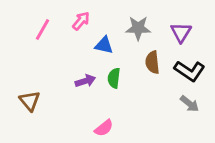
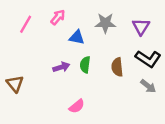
brown semicircle: (152, 62) -> (117, 67), moved

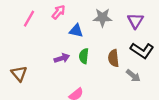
gray arrow: (148, 86) -> (133, 76), moved

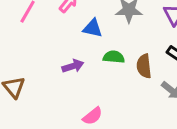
green semicircle: (84, 56) -> (114, 57), moved, turned 88

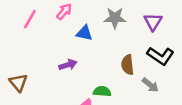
green semicircle: (114, 57) -> (102, 91), moved

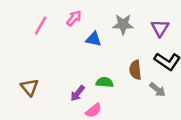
purple arrow: (68, 65) -> (78, 93), moved, turned 147
green semicircle: (102, 91) -> (105, 82), moved

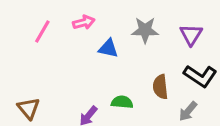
pink arrow: (74, 18) -> (84, 22), turned 35
gray arrow: (158, 90) -> (188, 111), turned 91

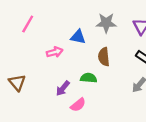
pink arrow: (84, 22) -> (55, 52), moved
brown semicircle: (160, 87) -> (104, 57), moved

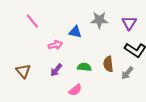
pink line: (28, 24) -> (32, 21), turned -70
brown semicircle: (104, 57) -> (108, 64), moved
purple arrow: (63, 88) -> (56, 70), moved

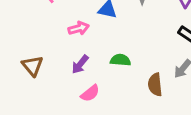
brown semicircle: (108, 64) -> (155, 85), moved
pink semicircle: (75, 90) -> (90, 93), moved

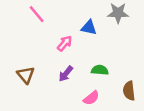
pink arrow: (79, 28) -> (65, 43), turned -35
pink semicircle: (90, 93) -> (91, 98), moved

